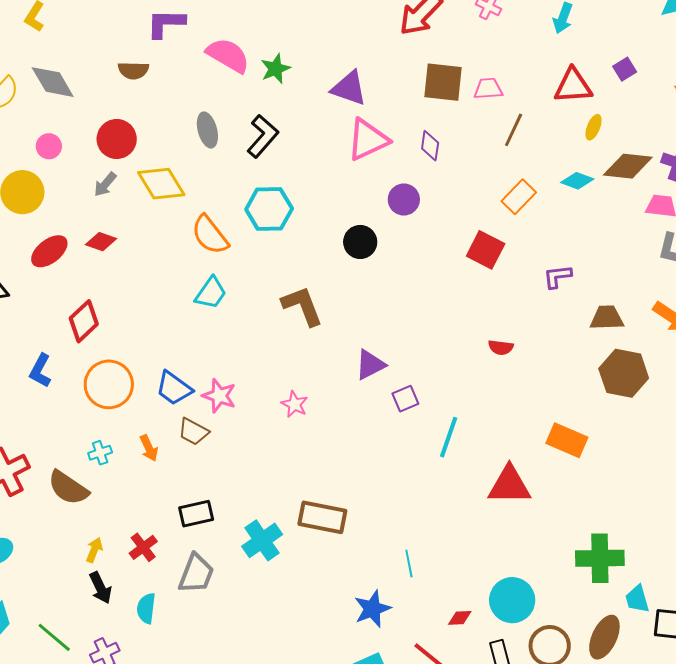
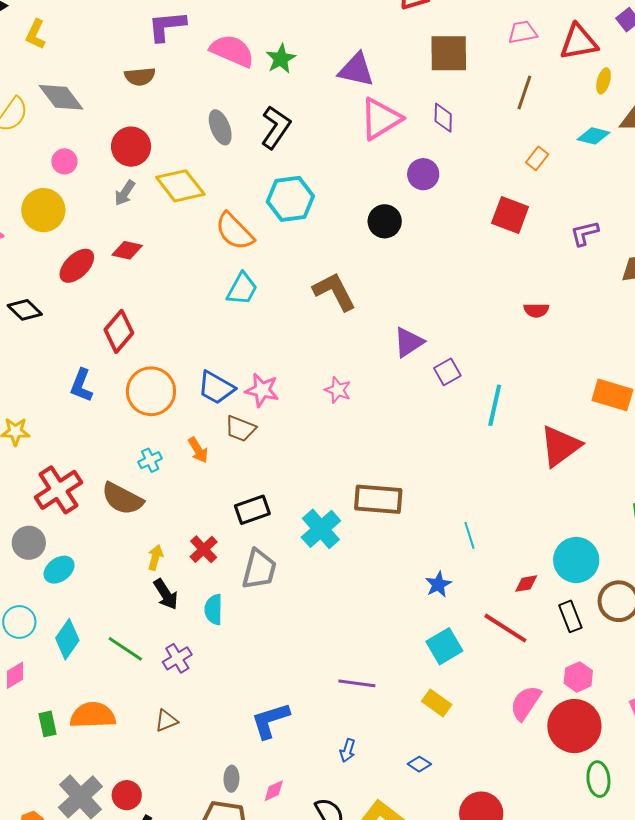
pink trapezoid: (488, 89) -> (523, 32), moved
orange rectangle: (519, 197) -> (537, 158), size x0.7
red triangle: (509, 485) -> (560, 446), turned -30
blue star: (372, 609) -> (438, 584), size x0.7

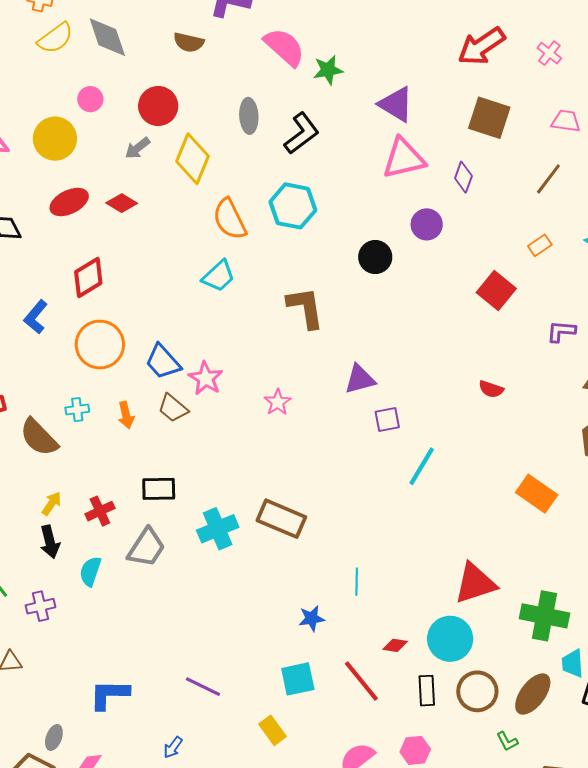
yellow diamond: (180, 186) -> (193, 159), turned 42
red triangle: (560, 446) -> (475, 583), moved

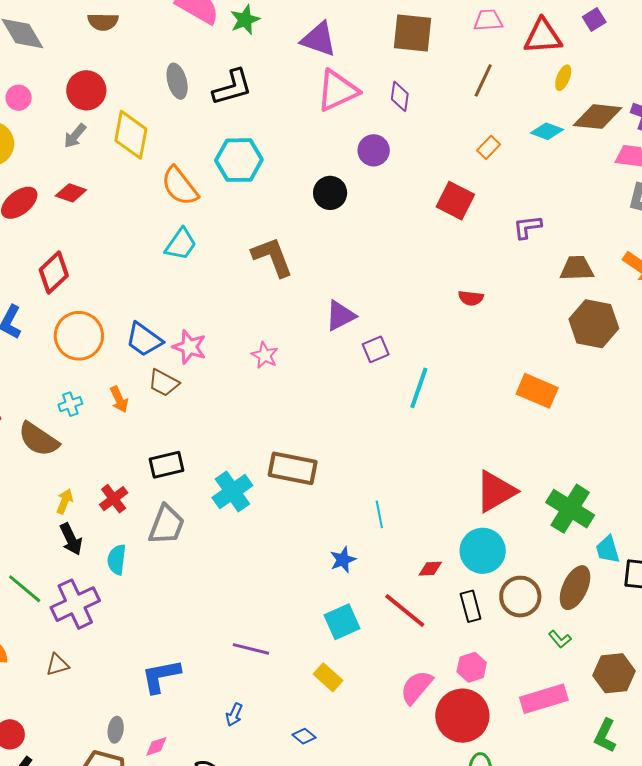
black L-shape: (302, 133) -> (232, 87), turned 33
purple cross: (41, 606) -> (75, 604), size x1.6
green cross: (545, 616) -> (570, 509), turned 33

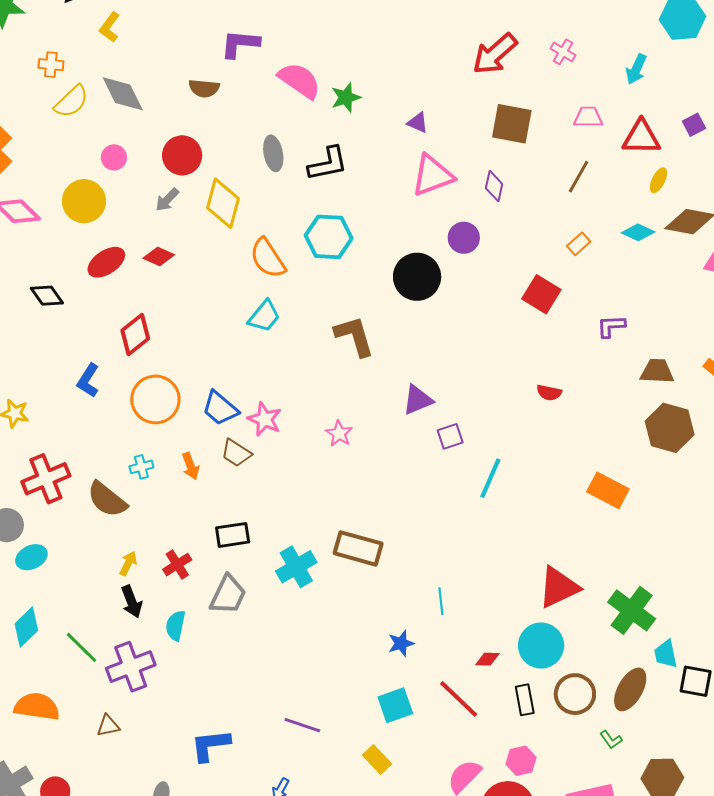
purple triangle: (319, 39) -> (418, 123), size x0.6
black circle: (330, 193) -> (417, 277), size x1.4

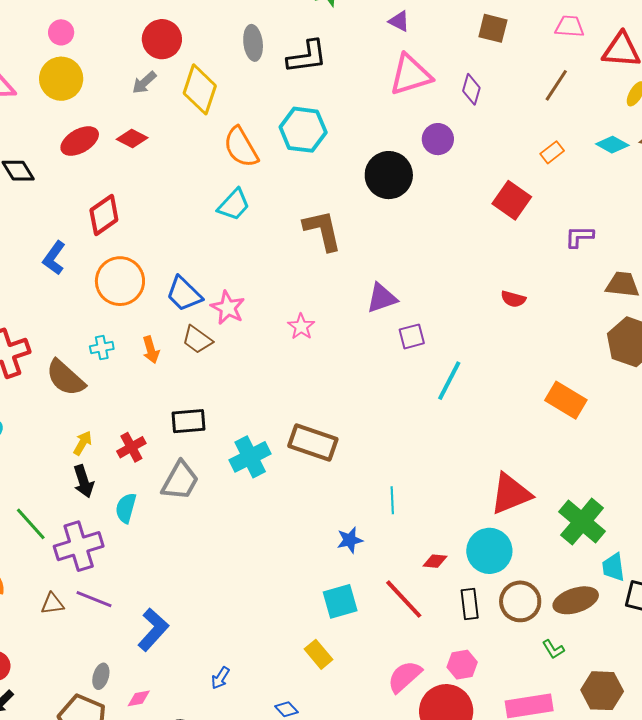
brown square: (512, 124) -> (493, 28), size x0.7
pink circle: (114, 157) -> (61, 32), moved
brown ellipse: (630, 689) -> (576, 600), turned 39
purple line: (302, 725) -> (94, 599), moved
blue L-shape: (210, 745) -> (153, 630), turned 135

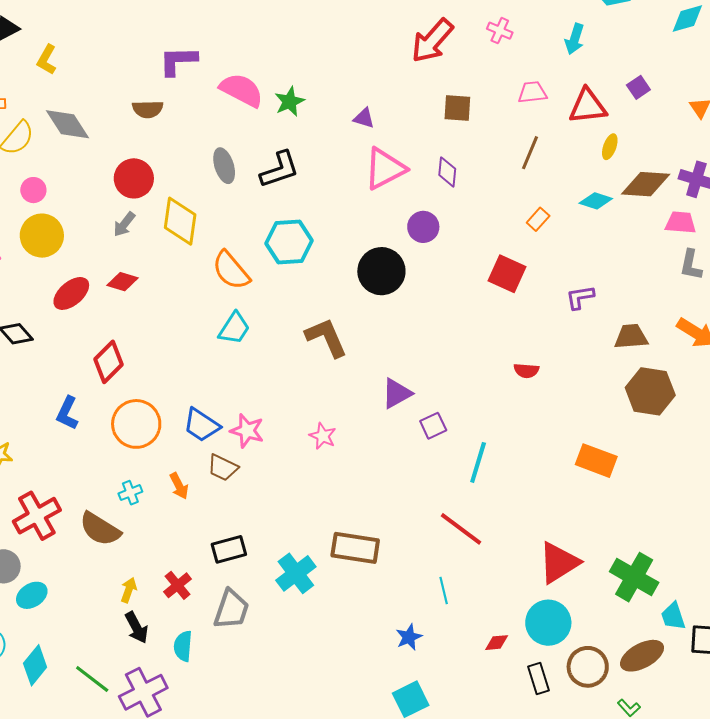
red line: (404, 599) -> (461, 529), moved

